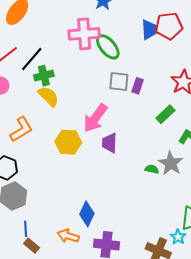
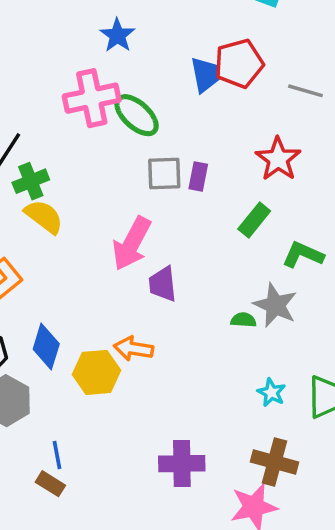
yellow hexagon: (68, 142) -> (97, 372), moved
blue diamond: (87, 214) -> (46, 347), moved
blue line: (26, 229) -> (57, 455), moved
orange arrow: (68, 236) -> (134, 349), moved
cyan star: (178, 237) -> (271, 393), moved

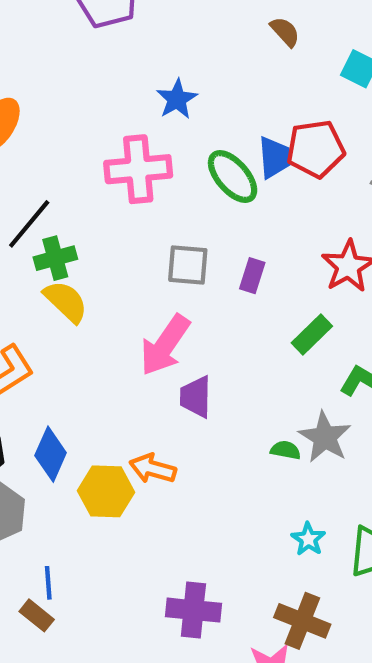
green ellipse: (137, 115) -> (233, 176), moved
gray square: (164, 173) -> (188, 265), moved

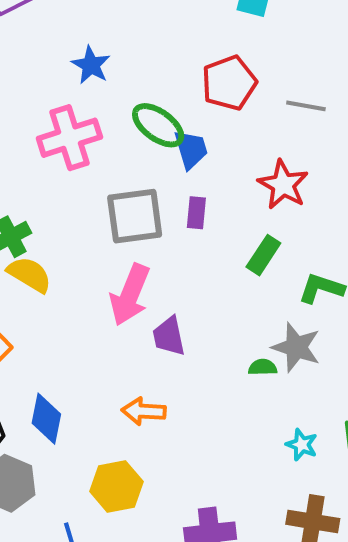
blue trapezoid: (275, 157) -> (191, 149), moved
gray square: (188, 265) -> (135, 216), size x1.4
yellow hexagon: (106, 491) -> (116, 486), moved

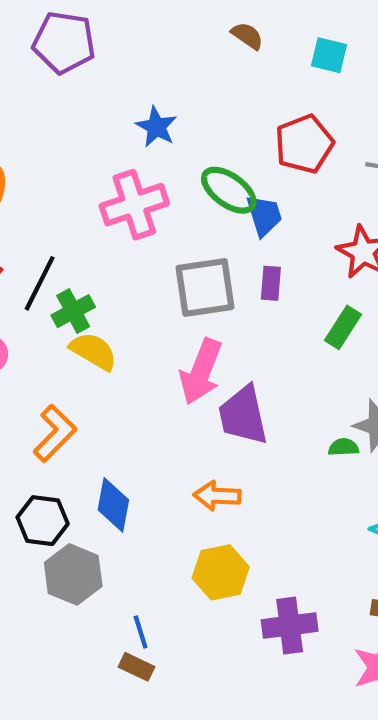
purple trapezoid: (169, 336) -> (243, 415), size x1.4
yellow hexagon: (116, 486) -> (221, 572), moved

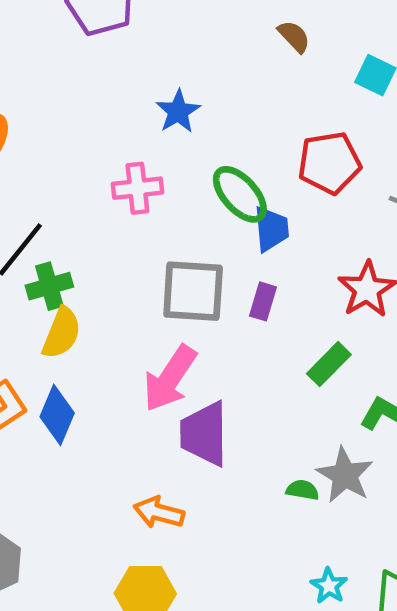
pink cross: (134, 205) -> (137, 188), size x0.7
yellow semicircle: (93, 351) -> (62, 333), turned 69
blue diamond: (113, 505) -> (57, 415), moved

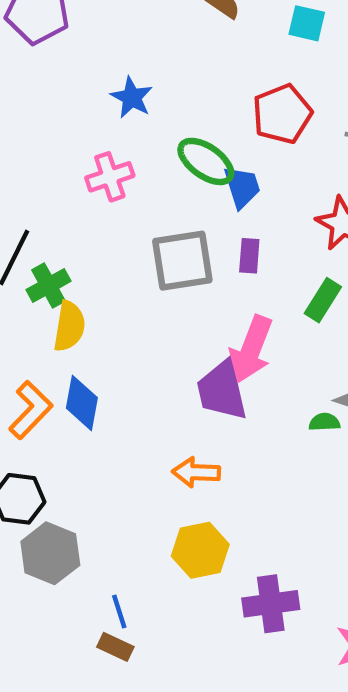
pink arrow: (170, 378) -> (251, 349), moved

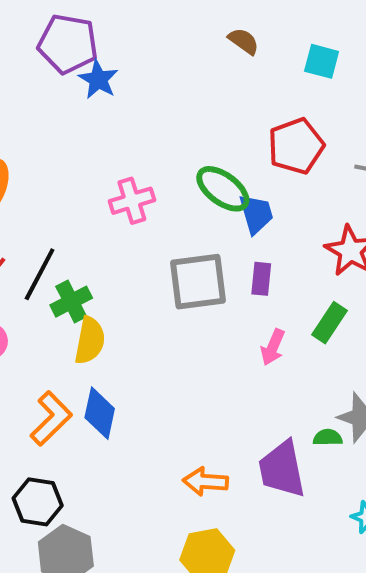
blue star: (132, 97) -> (98, 79), moved
pink arrow: (251, 349) -> (273, 347), moved, size x0.6
purple trapezoid: (222, 390) -> (282, 469), moved

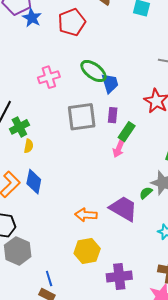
red pentagon: (296, 146) -> (72, 22), moved
green rectangle: (329, 323) -> (127, 132), moved
yellow semicircle: (90, 340) -> (29, 146), size x0.6
green semicircle: (328, 438) -> (146, 193), turned -40
purple trapezoid: (282, 469) -> (123, 209), turned 132

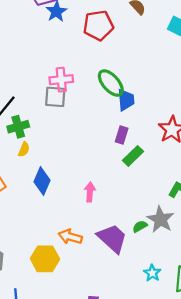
gray square: (82, 117) -> (55, 97), moved, size x0.7
pink arrow: (119, 149) -> (90, 192), moved, turned 150
blue diamond: (34, 182) -> (42, 181), moved
yellow hexagon: (87, 251) -> (45, 259), moved

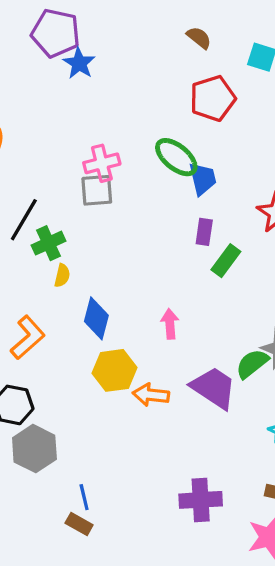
red pentagon: (98, 25) -> (213, 98), moved
green semicircle: (140, 226) -> (252, 364), size x1.5
yellow hexagon: (45, 259) -> (115, 370), moved

